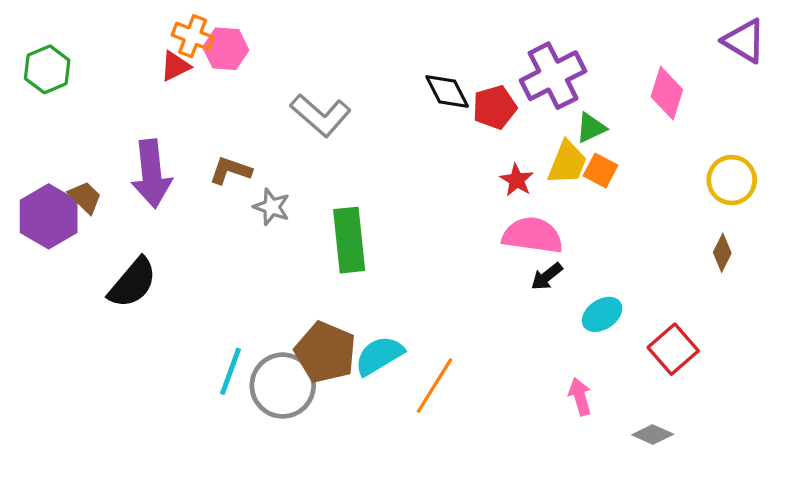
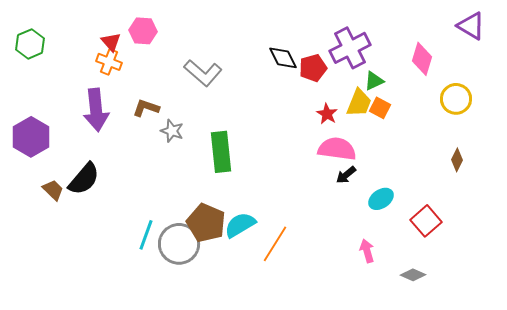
orange cross: (193, 36) -> (109, 62), moved
red triangle: (175, 66) -> (111, 42), turned -45
yellow circle: (732, 180) -> (456, 99), moved
brown trapezoid: (85, 197) -> (53, 190), moved

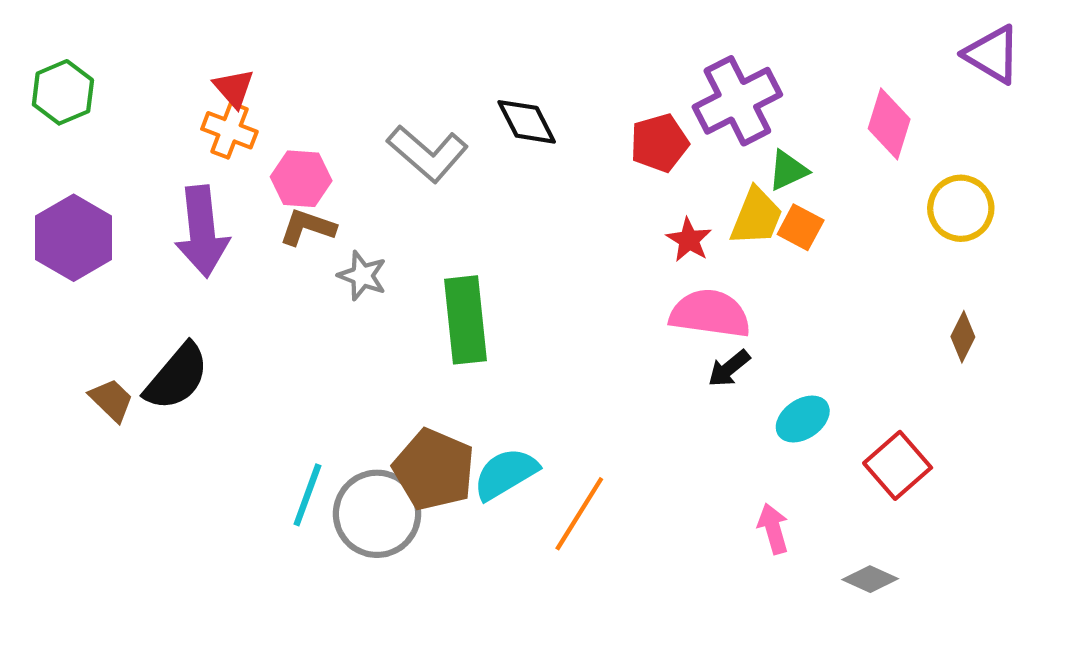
pink hexagon: (143, 31) -> (301, 179), moved
black diamond: (283, 58) -> (527, 122), moved
purple hexagon: (31, 137) -> (74, 238), moved

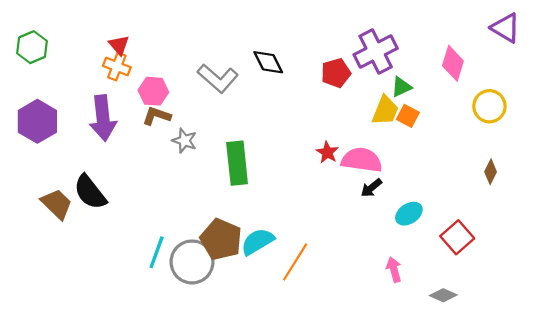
red star: (689, 240) -> (327, 152), moved
black semicircle: (177, 377) -> (90, 192), turned 102
brown trapezoid: (111, 400) -> (57, 204), size x1.4

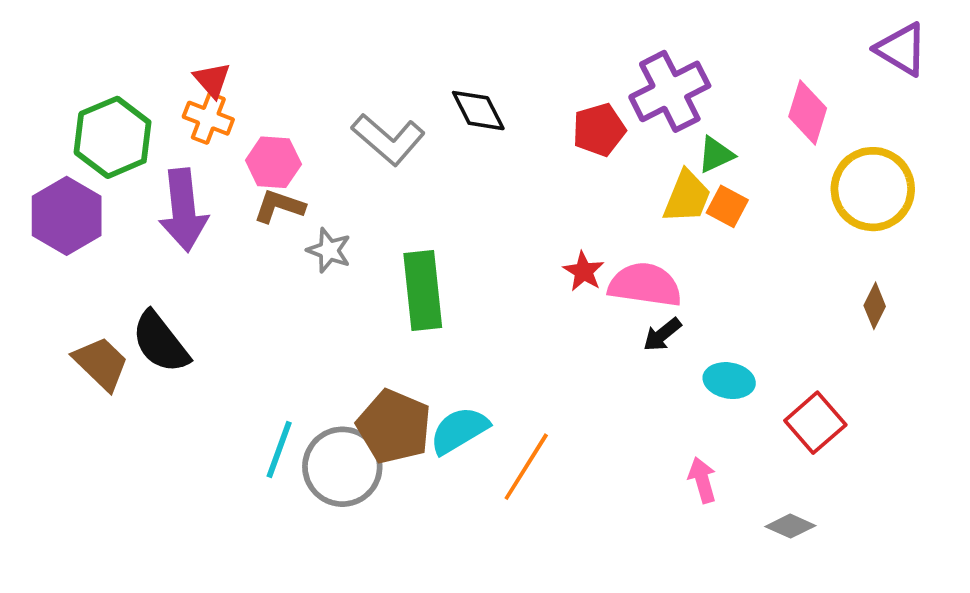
green hexagon: (32, 47) -> (113, 137), moved, size x1.4
yellow circle: (489, 106) -> (873, 189), size x1.4
cyan ellipse: (409, 214) -> (729, 381), turned 44

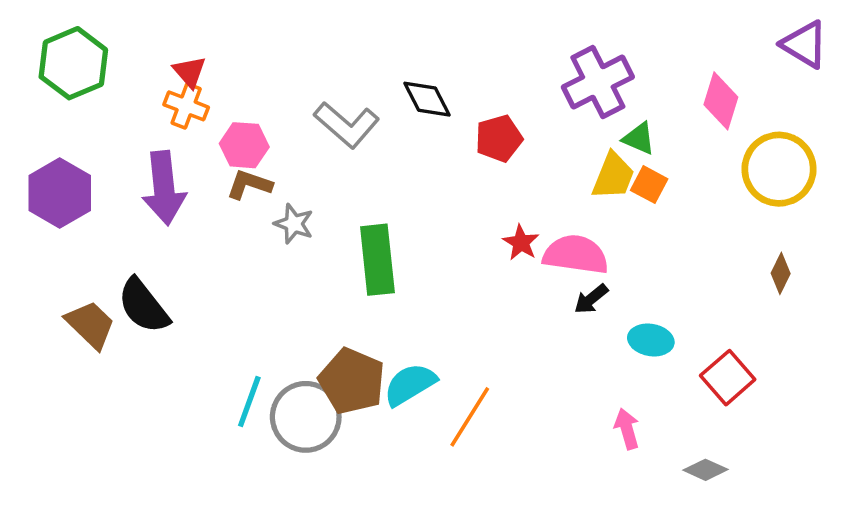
red pentagon: (599, 130) -> (499, 138), moved
green hexagon: (113, 137) -> (73, 63), moved
green triangle: (716, 155) -> (639, 138), turned 48

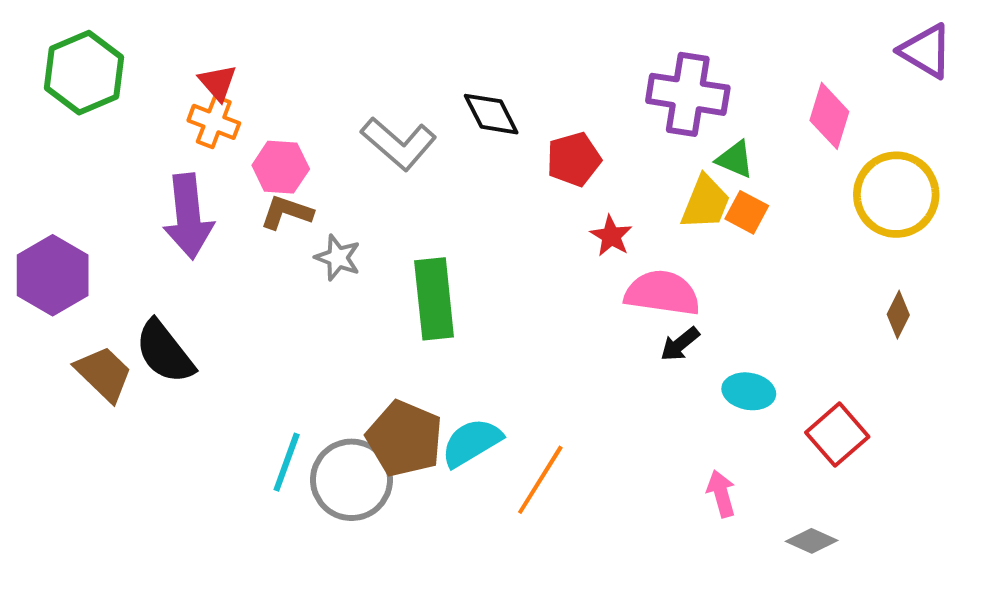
purple cross: (598, 82) -> (688, 94), turned 36
purple hexagon: (60, 193) -> (53, 275), moved
red star: (521, 243) -> (611, 236), moved

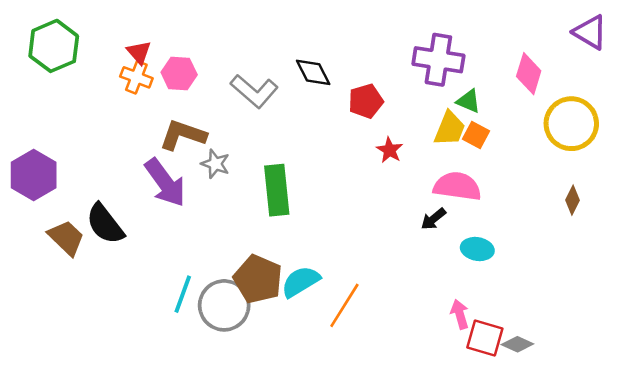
pink hexagon: (281, 167) -> (179, 74), moved
brown L-shape: (287, 212) -> (183, 135), size x1.4
purple arrow: (188, 216) -> (165, 183), moved, turned -30
pink semicircle: (662, 293) -> (457, 186), moved
red square: (837, 435) -> (485, 338), moved, turned -33

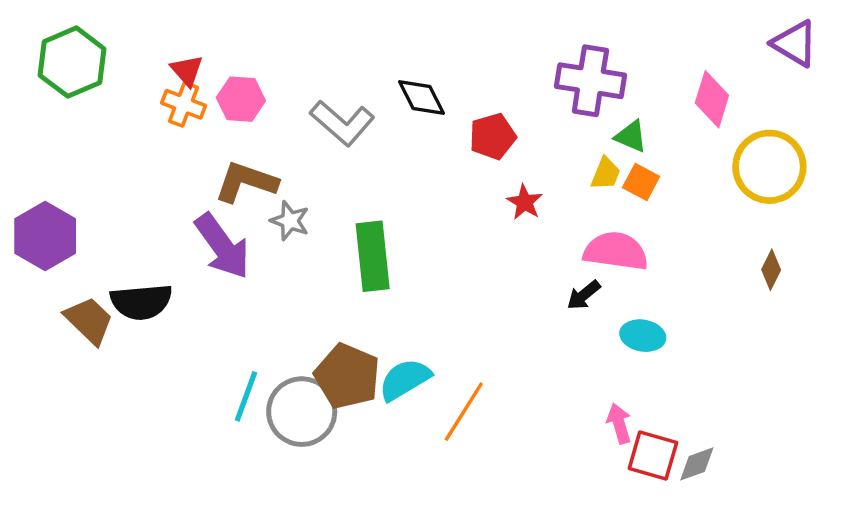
yellow trapezoid: (450, 129) -> (606, 174), size x0.7
black semicircle: (105, 224) -> (141, 302), turned -57
gray diamond: (517, 344) -> (697, 464), turned -44

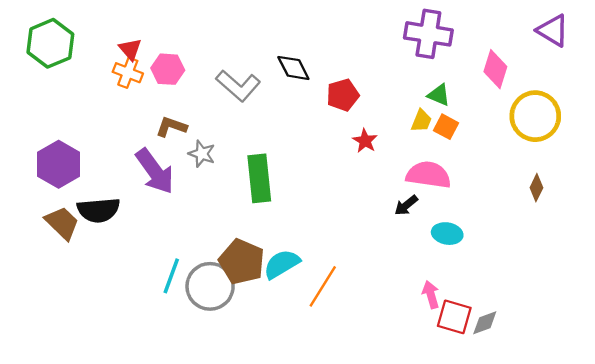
purple cross: (590, 81) -> (428, 34), moved
brown L-shape: (246, 182) -> (171, 127), size x0.7
purple hexagon: (45, 236) -> (59, 164), moved

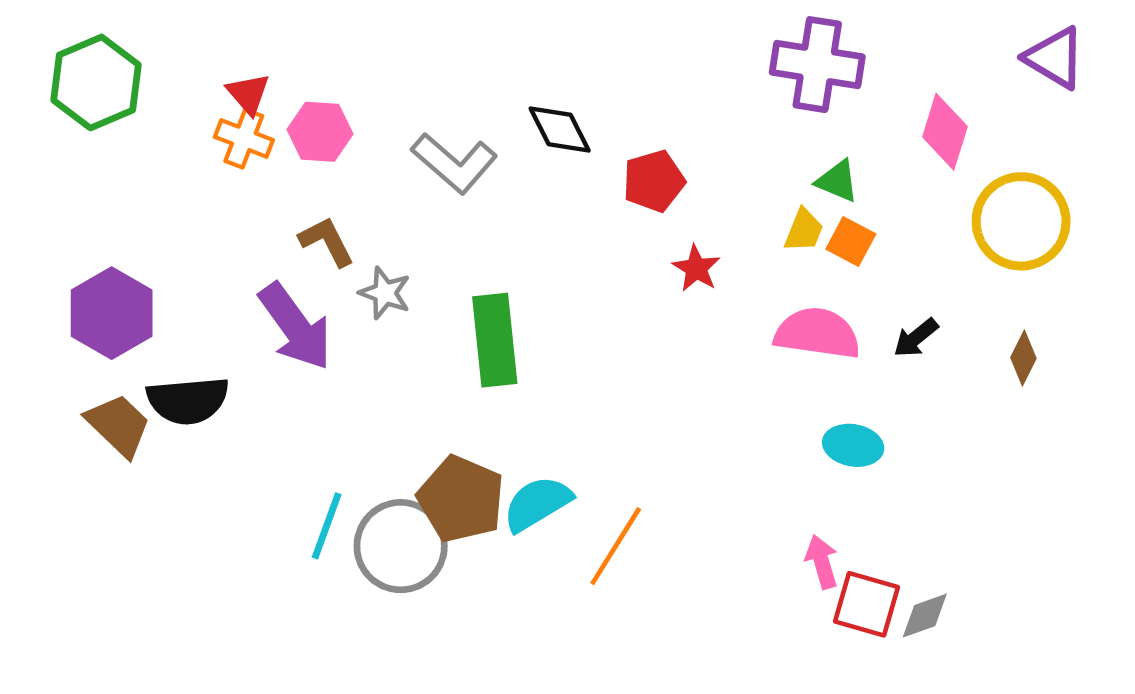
brown L-shape: (171, 127) -> (327, 241), turned 44
black arrow: (406, 205) -> (916, 338), moved

